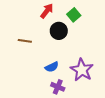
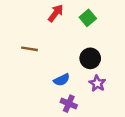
black circle: (59, 31) -> (90, 58), moved
purple star: (82, 70) -> (97, 83), size x0.6

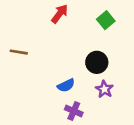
green square: (88, 18) -> (106, 20), moved
brown line: (29, 49) -> (19, 52), moved

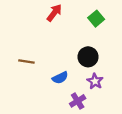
brown line: (19, 52) -> (26, 61), moved
purple cross: (74, 111) -> (78, 101), moved, turned 35

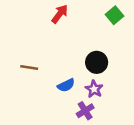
green square: (96, 19) -> (114, 15), moved
purple star: (95, 81) -> (94, 89), moved

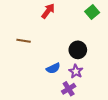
brown line: (29, 67) -> (24, 41), moved

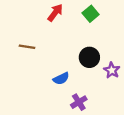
green square: (92, 12) -> (91, 14), moved
purple star: (76, 71) -> (112, 70), moved

